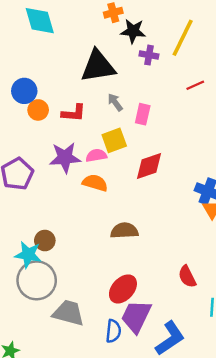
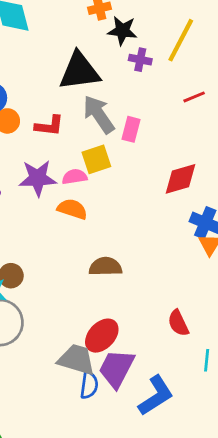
gray arrow: (115, 102) -> (99, 114), size x1.8
red diamond: (149, 166) -> (181, 179), moved
gray trapezoid: (68, 313) -> (76, 360), moved

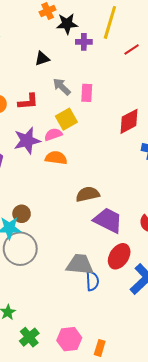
black triangle: (80, 71) -> (42, 58), size x0.5
red line: (194, 97) -> (132, 49), moved
gray arrow: (99, 114) -> (62, 87), size x0.7
red ellipse: (102, 336) -> (119, 256), moved
purple trapezoid: (116, 368) -> (108, 220), moved, turned 100

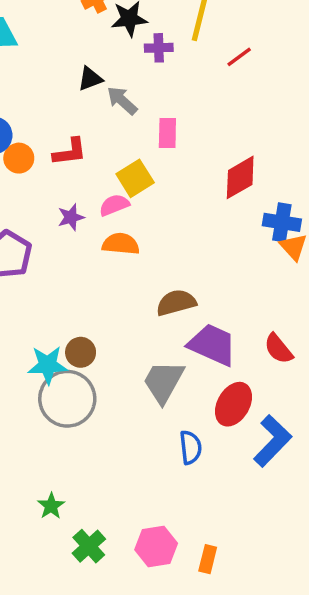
gray arrow: (62, 87) -> (122, 101), moved
purple star: (27, 141) -> (71, 217), size x0.6
brown circle: (22, 214) -> (81, 352), moved
gray trapezoid: (80, 264) -> (164, 382), moved, turned -64

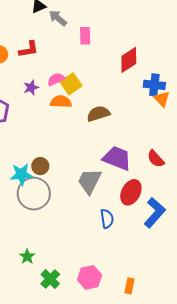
yellow square: (135, 178) -> (71, 84), moved
brown semicircle: (176, 303) -> (98, 114), moved
orange rectangle: (208, 559) -> (130, 286), moved

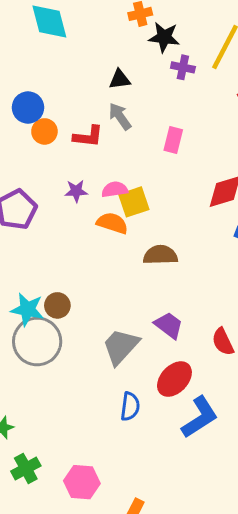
gray arrow: (58, 18) -> (120, 116), moved
purple trapezoid: (117, 158) -> (169, 325), size x0.7

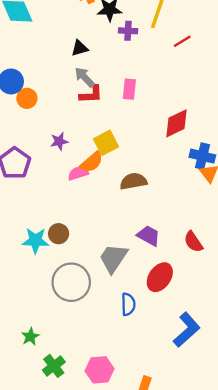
red L-shape: (88, 136) -> (91, 94), moved
pink semicircle: (115, 189) -> (78, 173), moved
orange semicircle: (112, 223) -> (92, 162), turned 130
gray circle: (37, 341) -> (71, 282), moved
blue L-shape: (200, 417) -> (187, 330), moved

